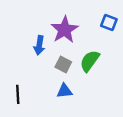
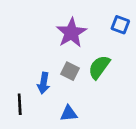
blue arrow: (39, 45) -> (43, 83), moved
blue triangle: (64, 91) -> (69, 114), moved

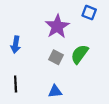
blue square: (120, 25) -> (89, 13), moved
blue arrow: (43, 83) -> (16, 45), moved

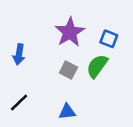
blue square: (89, 13) -> (109, 39), moved
black line: (16, 84) -> (19, 103), turned 49

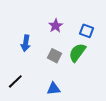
purple star: (70, 32) -> (56, 26), size x0.6
blue arrow: (19, 54) -> (26, 43), moved

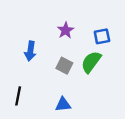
blue square: (87, 31) -> (102, 36), turned -32
black line: (15, 81) -> (18, 96), turned -35

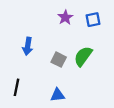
purple star: (66, 30) -> (65, 17), moved
blue square: (102, 36) -> (93, 20), moved

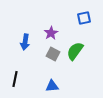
purple star: (65, 17) -> (51, 33), moved

